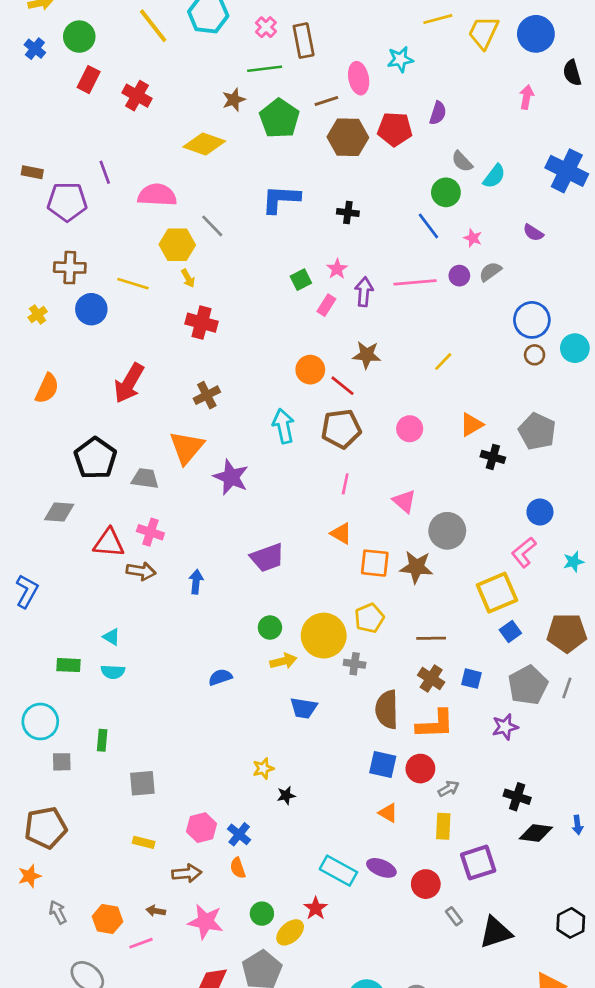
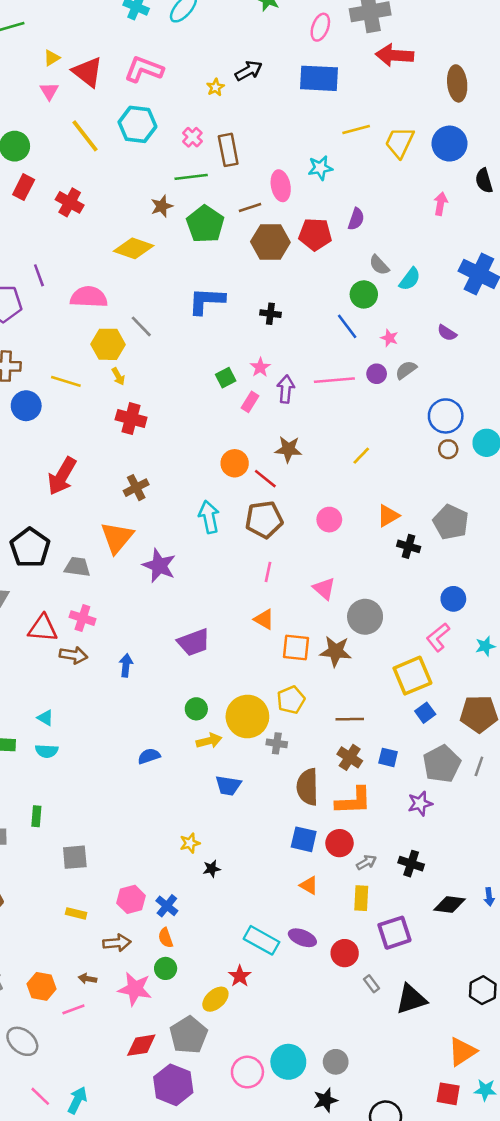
black cross: (517, 797) -> (411, 864), moved
green circle: (262, 914) -> (166, 968), moved

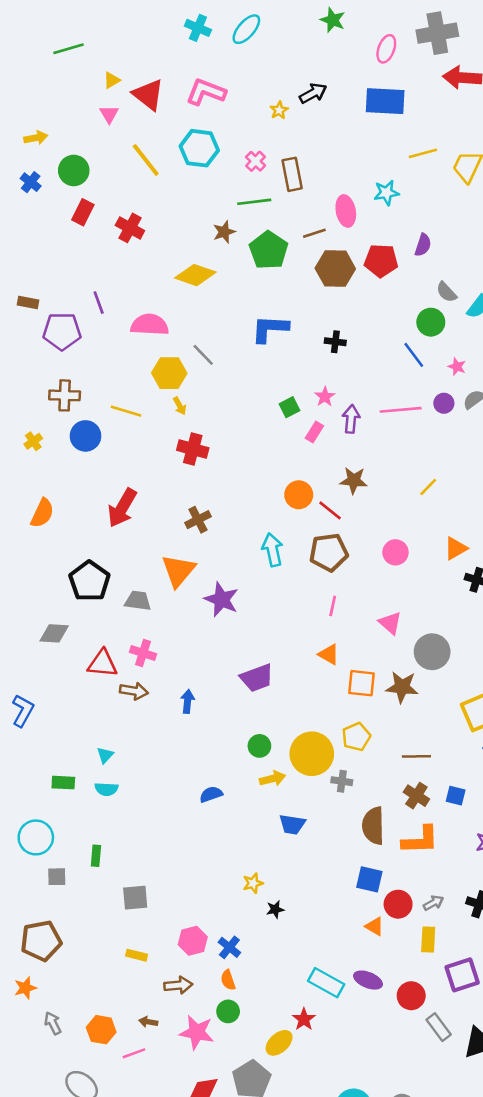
cyan triangle: (45, 718) -> (105, 755), turned 42
red circle: (339, 843) -> (398, 904), moved
gray rectangle: (371, 984) -> (439, 1027), size x1.5

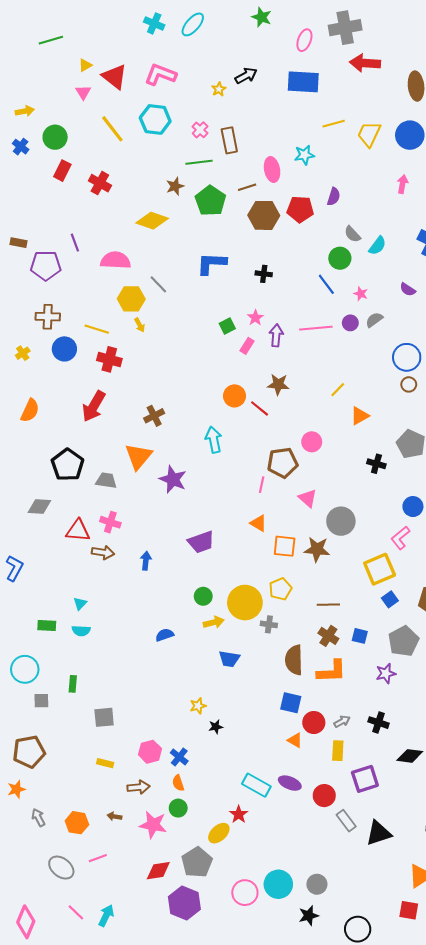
red cross: (193, 449) -> (109, 359), moved
orange triangle: (456, 548) -> (360, 416), moved
brown pentagon: (329, 552) -> (282, 463), moved
pink line: (134, 1053) -> (98, 858), moved

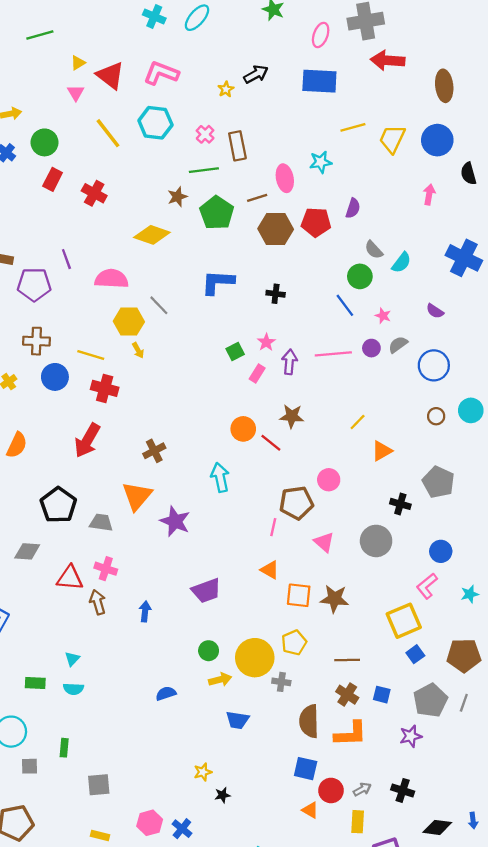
blue circle: (407, 357) -> (434, 365), moved
gray circle: (341, 521) -> (376, 541), moved
brown arrow: (103, 552) -> (98, 602), turned -115

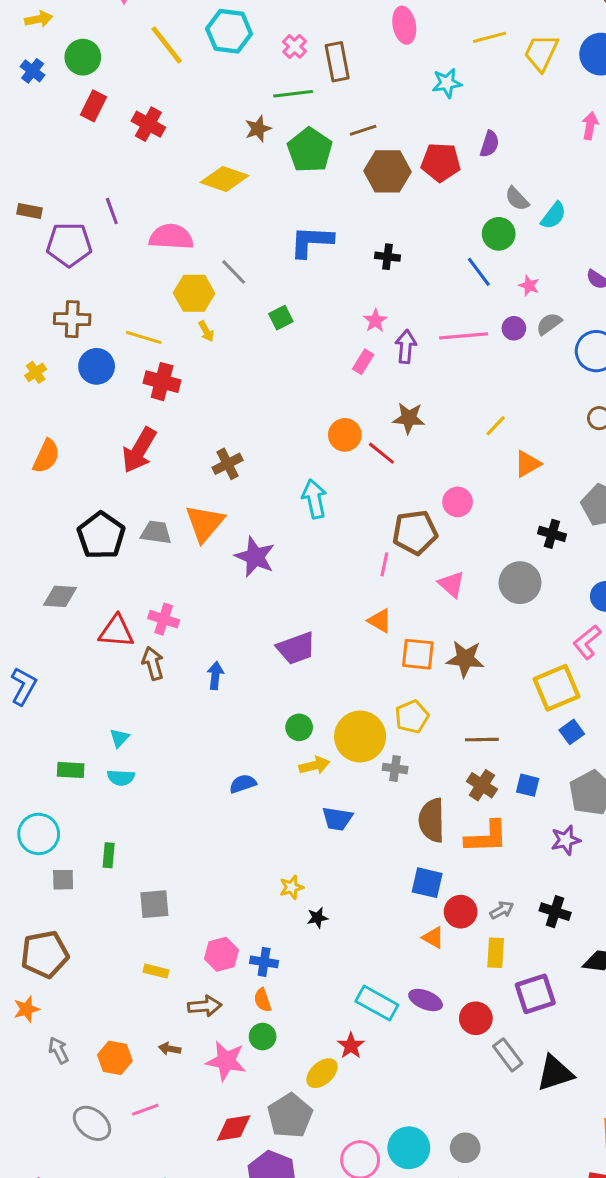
pink ellipse: (285, 178) -> (404, 25), moved
green square: (235, 352) -> (281, 318), moved
gray trapezoid: (101, 522) -> (156, 532), moved
blue cross: (182, 829) -> (264, 962), turned -30

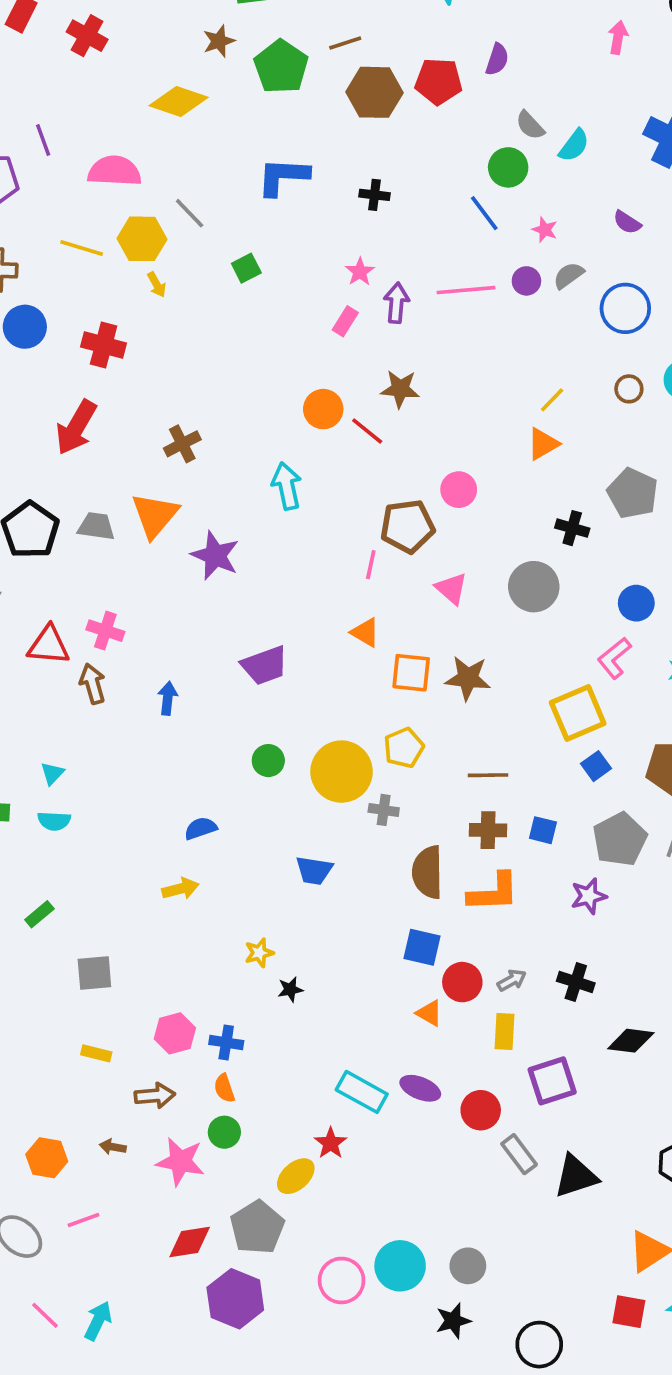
yellow line: (144, 337) -> (82, 248), moved
yellow line: (496, 426) -> (552, 400), moved
yellow arrow: (314, 765) -> (180, 889), moved
brown cross: (482, 785) -> (488, 830), turned -32
green rectangle: (109, 855) -> (39, 914), turned 45

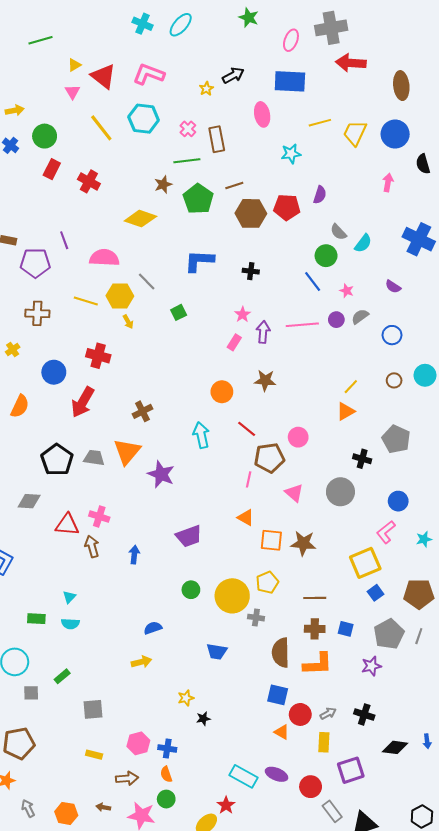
blue circle: (625, 308) -> (392, 335), size x0.7
blue circle: (25, 327) -> (54, 372), moved
red line: (367, 431) -> (247, 429), moved

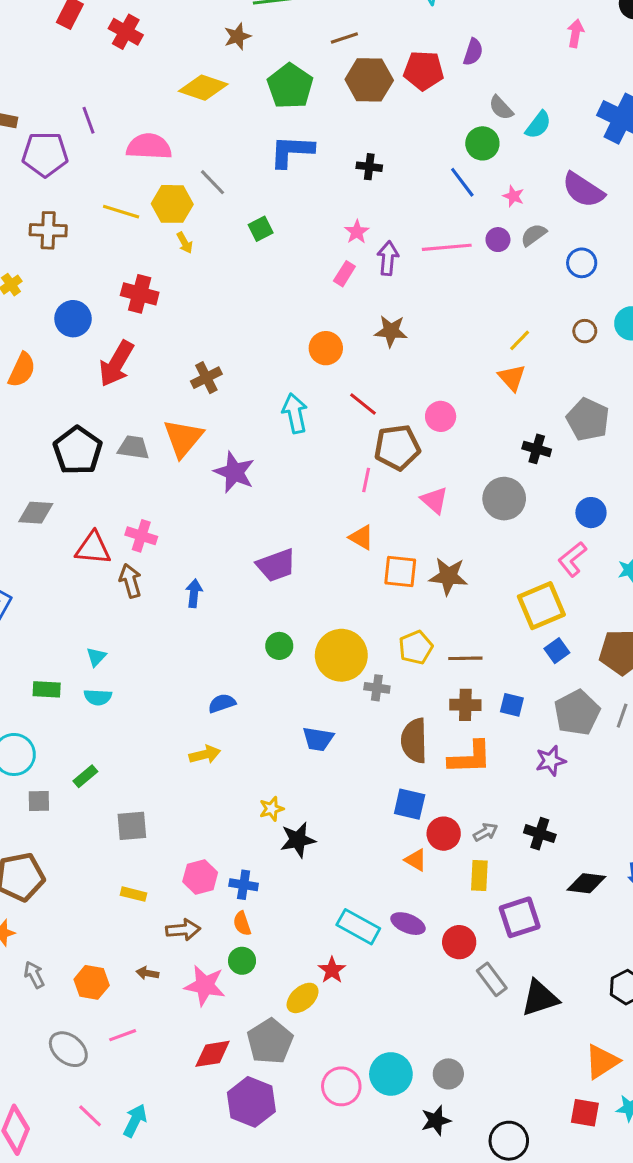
green pentagon: (198, 199) -> (290, 86), moved
purple semicircle: (393, 287) -> (583, 190), size x1.8
orange triangle: (346, 411) -> (512, 378), turned -42
yellow pentagon: (267, 583) -> (416, 647), moved
black star: (203, 719) -> (298, 840), size x1.6

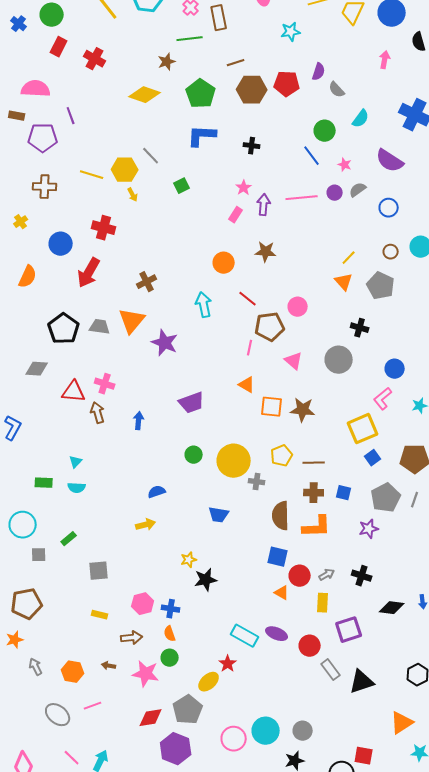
gray semicircle: (501, 108) -> (337, 90), moved
pink semicircle: (149, 147) -> (36, 89), moved
gray pentagon: (588, 419) -> (381, 286), moved
red square: (585, 1113) -> (364, 756), moved

